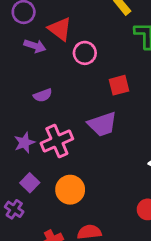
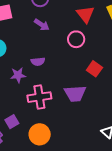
red triangle: (60, 29) -> (85, 14), moved
red square: (119, 85) -> (94, 69), turned 35
purple star: (24, 143) -> (18, 75), moved

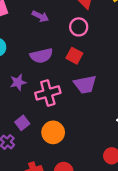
purple semicircle: (38, 62) -> (41, 56), size x1.5
red square: (94, 69) -> (74, 56), moved
purple star: (18, 75) -> (18, 82), moved

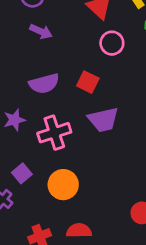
pink circle: (79, 27) -> (112, 43), moved

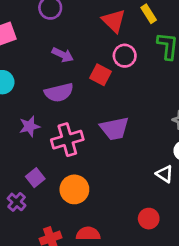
purple arrow: (41, 31) -> (63, 55), moved
red square: (88, 82) -> (101, 75), moved

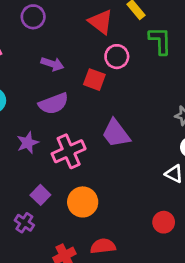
purple trapezoid: (114, 129) -> (116, 133), turned 72

